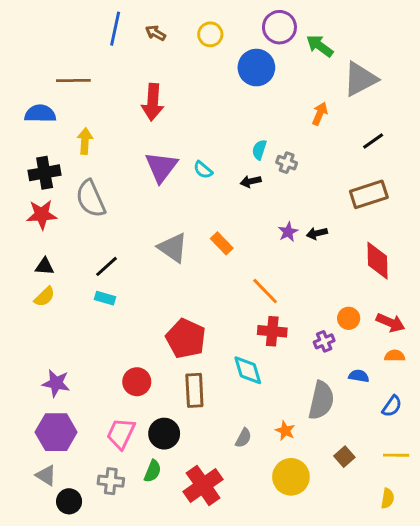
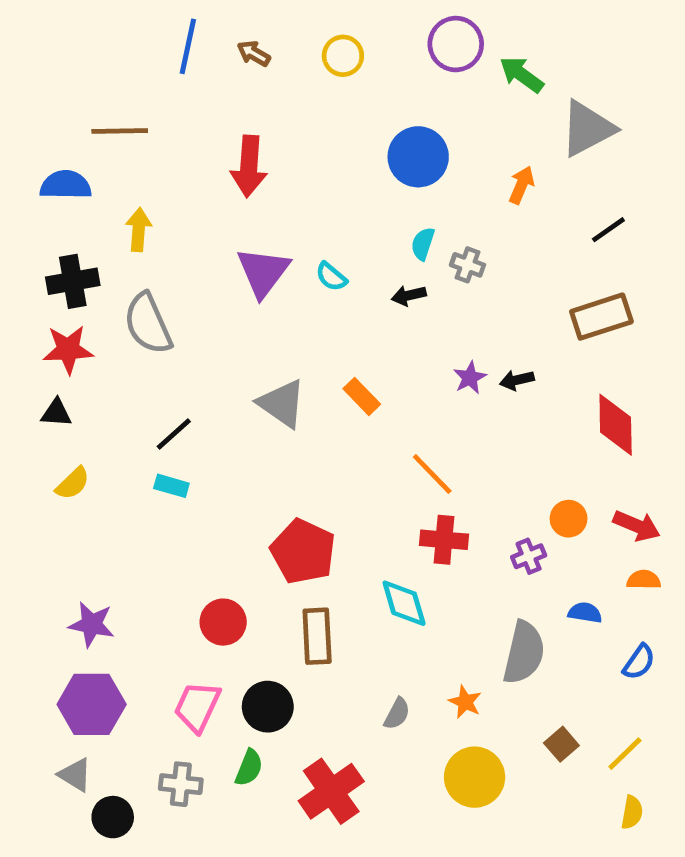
blue circle: (256, 68) -> (418, 157), moved
black triangle: (45, 266) -> (56, 413), moved
yellow line: (396, 455) -> (625, 754), moved, turned -45

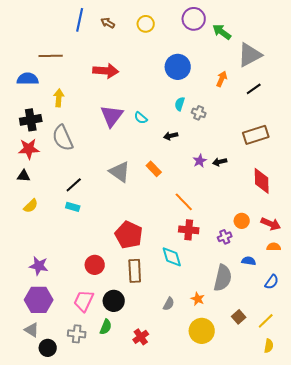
red arrow: (249, 166) -> (106, 71), turned -90
black line: (608, 230) -> (254, 89), moved
black arrow: (409, 295) -> (171, 136), moved
red cross: (331, 791) -> (141, 337), size x0.6

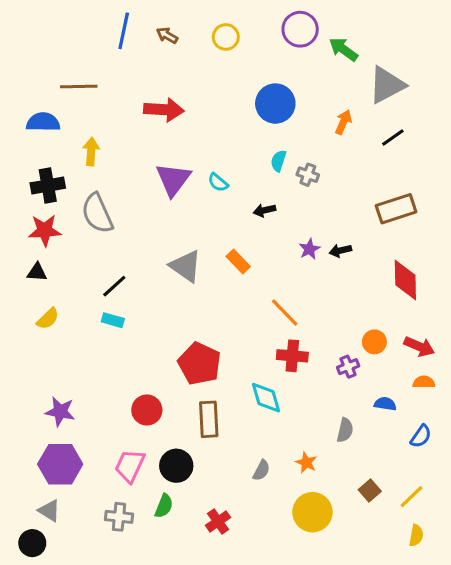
gray semicircle: (223, 278) -> (345, 430), size x0.6
black circle: (48, 348) -> (32, 543), moved

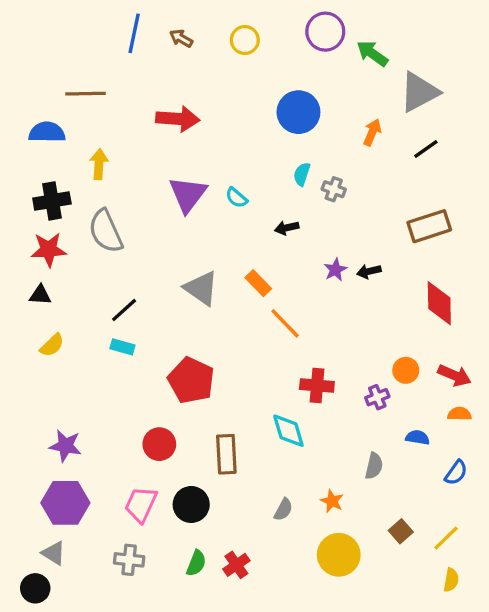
orange line: (285, 312) -> (285, 323), moved
red pentagon: (199, 364) -> (191, 380), moved
green semicircle: (164, 506) -> (196, 563), moved

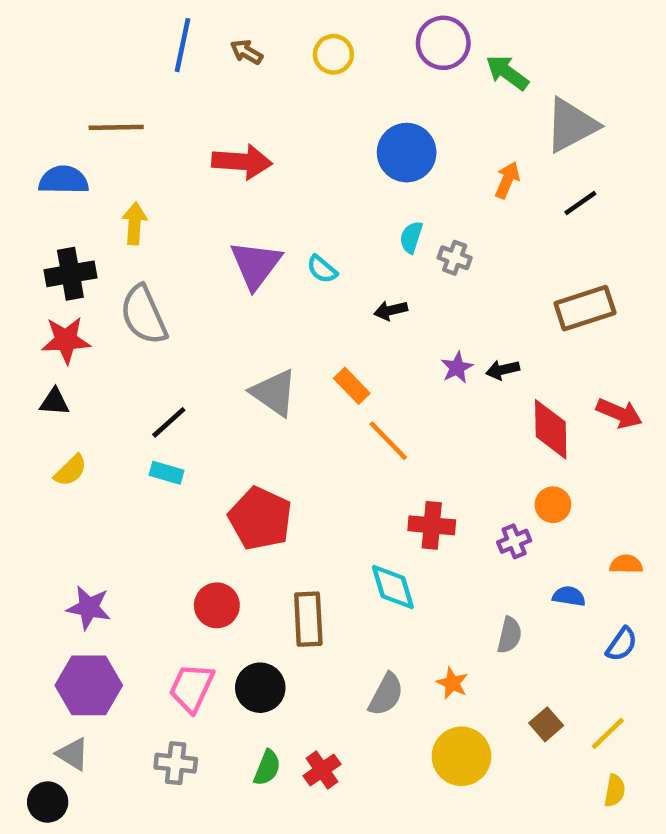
red diamond: (439, 303) -> (551, 429), moved
red arrow: (454, 375) -> (619, 413), moved
gray semicircle: (283, 510) -> (386, 695), size x1.4

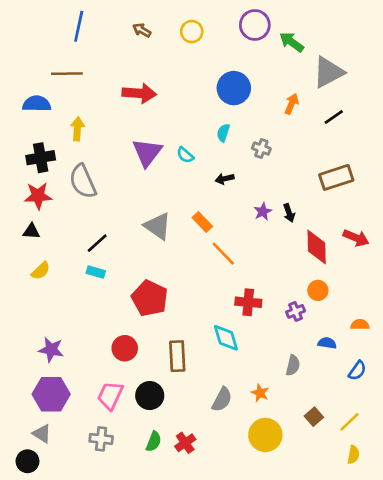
blue line: (183, 45) -> (79, 26), moved
cyan semicircle: (411, 237) -> (223, 133), moved
black arrow: (503, 370) -> (289, 213), turned -96

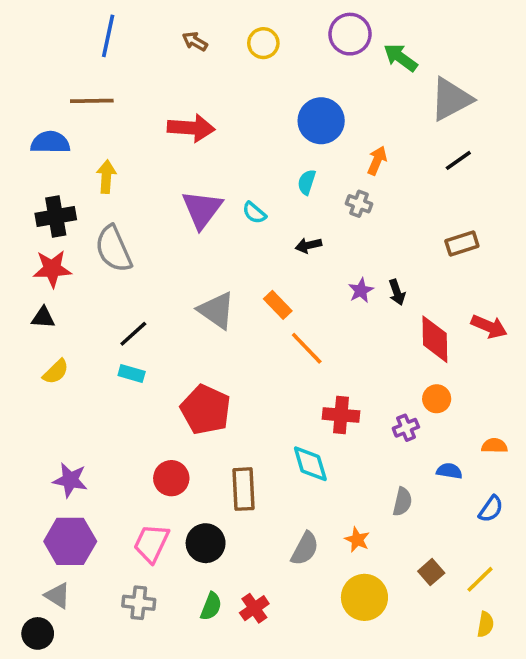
orange arrow: (292, 104) -> (377, 160), moved
brown rectangle: (336, 177) -> (462, 244), size x0.7

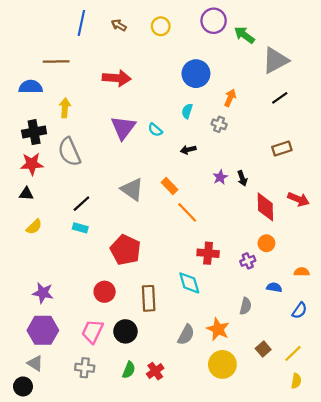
blue line: (108, 36) -> (81, 23), moved
orange star: (357, 540) -> (218, 329), size x1.5

